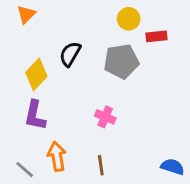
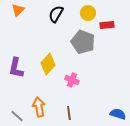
black semicircle: (70, 54) -> (56, 14), moved
gray pentagon: (121, 61) -> (83, 42), turned 30
yellow diamond: (36, 74) -> (48, 64), moved
purple L-shape: (35, 115) -> (16, 68), moved

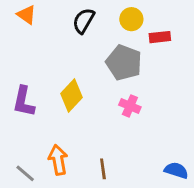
orange triangle: (18, 10) -> (27, 15), turned -40
pink cross: (72, 80) -> (130, 106), moved

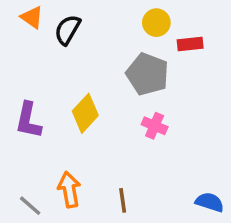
black semicircle: (83, 21) -> (67, 30), moved

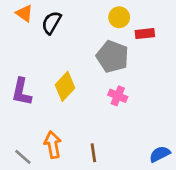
blue semicircle: (210, 202) -> (160, 154), turned -45

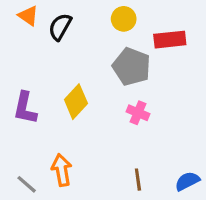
yellow circle: (119, 17) -> (124, 19), moved
red rectangle: (145, 34) -> (170, 40), size x1.4
brown line: (93, 153) -> (138, 180), moved

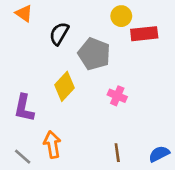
yellow circle: (124, 19) -> (121, 16), moved
black semicircle: (60, 27) -> (59, 34), moved
gray pentagon: (132, 67) -> (94, 54), moved
purple L-shape: (25, 108) -> (24, 108), moved

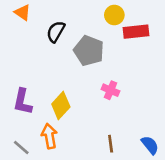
yellow diamond: (64, 86) -> (61, 105), moved
blue semicircle: (159, 154) -> (150, 145), turned 78

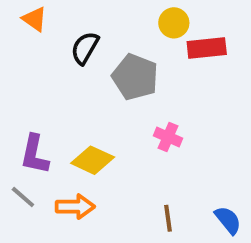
yellow diamond: (61, 105) -> (93, 160), turned 72
orange arrow: (49, 136) -> (75, 207), turned 100
gray line: (21, 148) -> (23, 197), moved

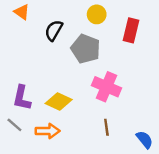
yellow circle: (174, 23) -> (97, 14), moved
red rectangle: (207, 48) -> (131, 30), turned -70
pink cross: (168, 137) -> (106, 87), size x1.6
brown line: (168, 218) -> (106, 127), moved

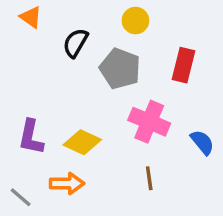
red rectangle: (131, 30) -> (183, 65), moved
gray line: (14, 125) -> (21, 197), moved
blue semicircle: (145, 140) -> (202, 142), moved

